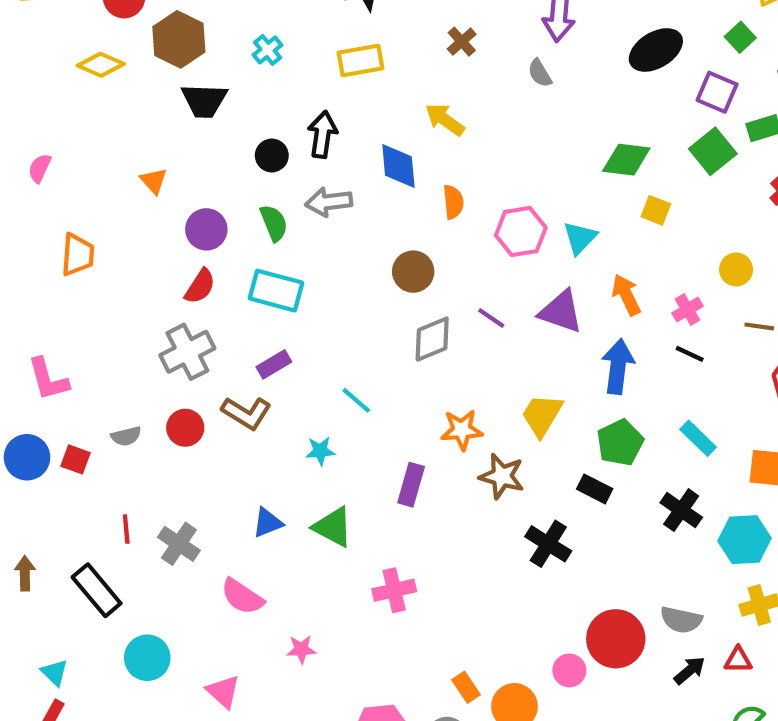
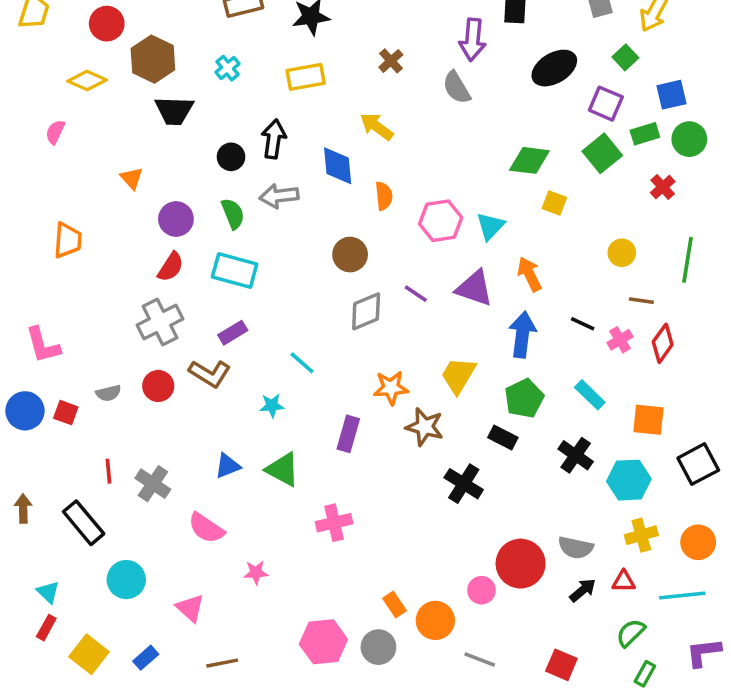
gray semicircle: (540, 73) -> (457, 88), size x1.4
pink semicircle: (40, 168) -> (55, 132), moved
pink cross: (688, 310) -> (620, 340), moved

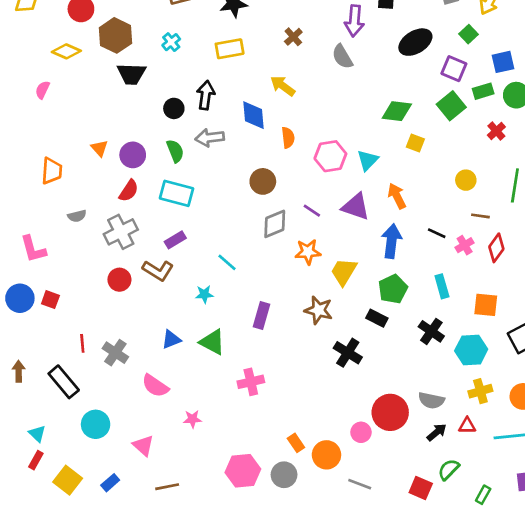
orange triangle: (132, 178) -> (100, 148), moved
orange star: (391, 388) -> (308, 252), moved
gray semicircle: (108, 393) -> (77, 216), moved
cyan rectangle: (590, 395) -> (442, 286), turned 30
green semicircle: (631, 633) -> (449, 469), moved

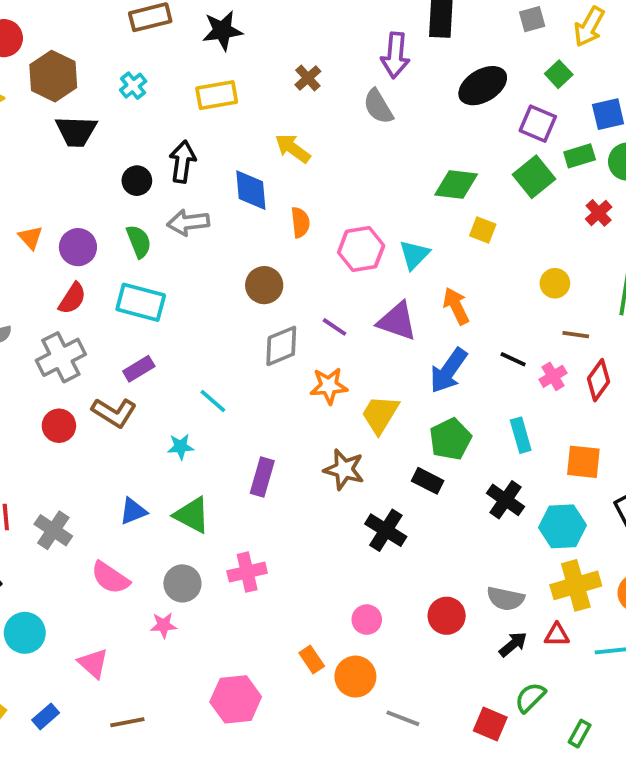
blue arrow: (392, 241) -> (448, 371), turned -152
yellow cross: (480, 391) -> (576, 585), size x1.4
red circle: (390, 412) -> (447, 616), size x0.7
pink circle: (361, 432) -> (367, 620), moved
gray circle: (284, 475) -> (182, 583), moved

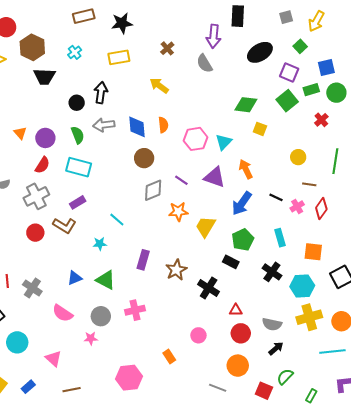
blue diamond: (251, 190) -> (137, 127), moved
brown star: (344, 469) -> (176, 270), moved, turned 30
red triangle: (557, 635) -> (236, 310), moved
orange circle: (355, 677) -> (238, 366), moved

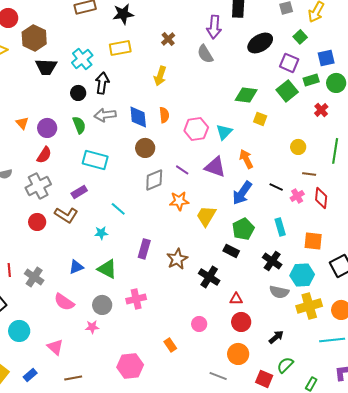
cyan cross: (75, 52) -> (82, 59), moved, size x1.5
yellow arrow: (159, 86) -> (160, 76), turned -108
cyan rectangle: (79, 167) -> (95, 160), moved
red diamond: (321, 208) -> (321, 198), turned -30
gray semicircle: (272, 324) -> (279, 292), moved

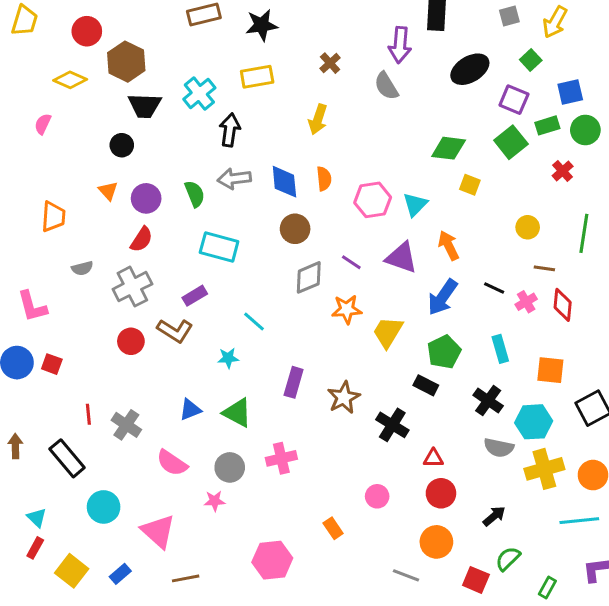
black circle: (78, 93) -> (122, 145), moved
pink triangle: (55, 347) -> (158, 531), size x1.4

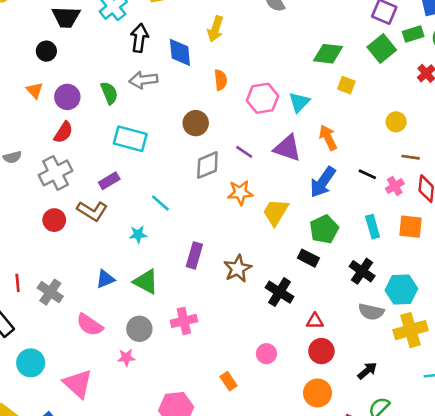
blue diamond: (284, 182) -> (180, 52), moved
orange square: (550, 370) -> (411, 227), moved

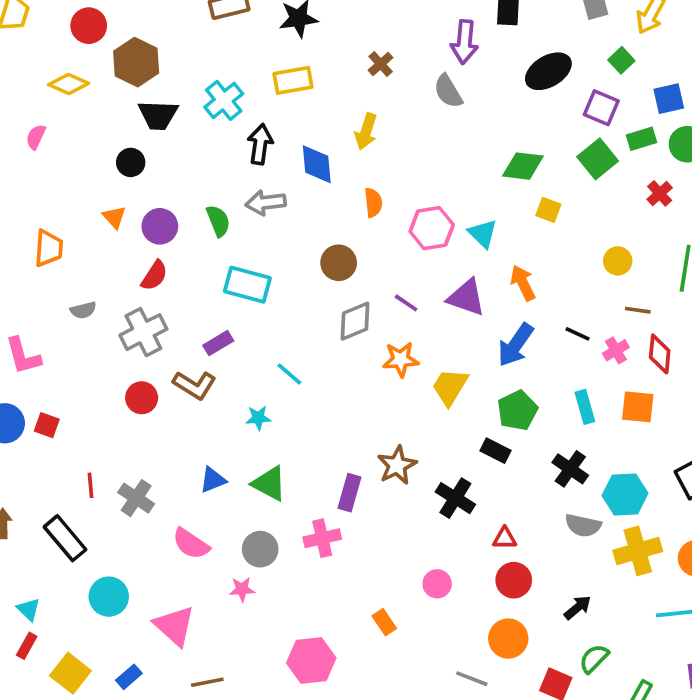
cyan triangle: (299, 102) -> (483, 234), turned -30
purple rectangle: (194, 255) -> (350, 493), moved

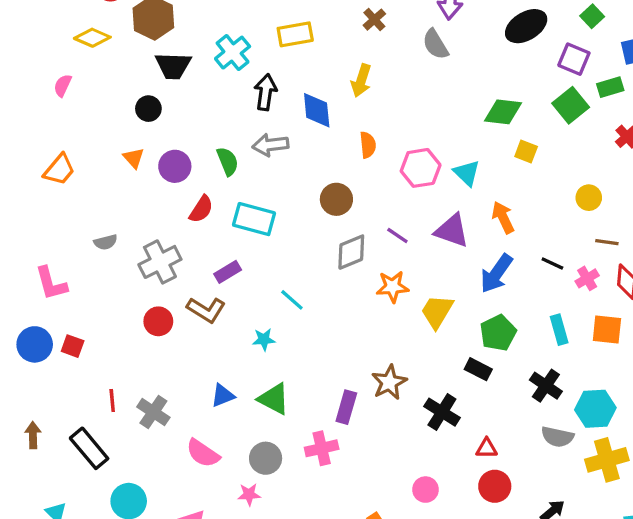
orange trapezoid: (49, 248) -> (59, 170), moved, turned 36
red semicircle: (154, 276) -> (201, 209), moved

